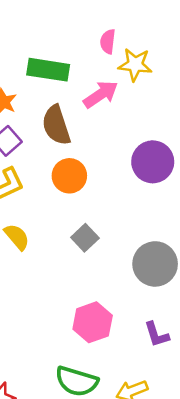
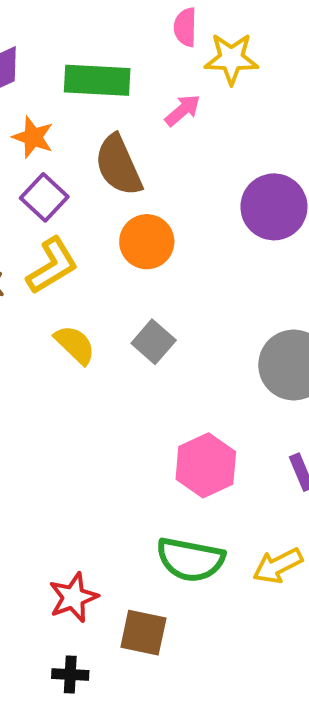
pink arrow: (101, 94) -> (183, 110), size x0.7
gray square: (85, 238) -> (154, 342), moved

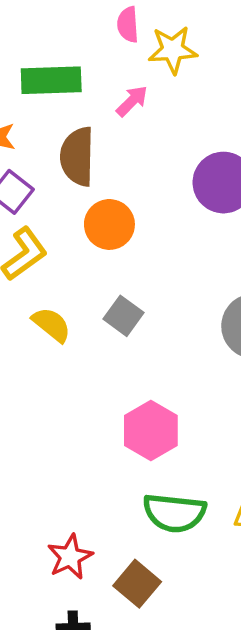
brown semicircle: (118, 165) -> (77, 157), turned 30
pink hexagon: (206, 465) -> (151, 431), moved
brown square: (143, 633) -> (137, 584), turned 33

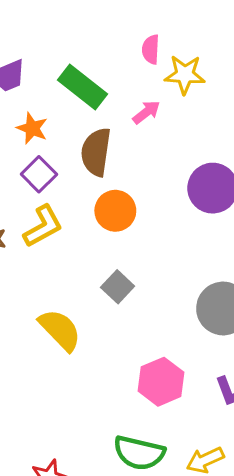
green rectangle: (51, 80) -> (82, 87), turned 33
yellow semicircle: (52, 325) -> (60, 330), moved, size x1.4
pink hexagon: (151, 431) -> (161, 382), moved

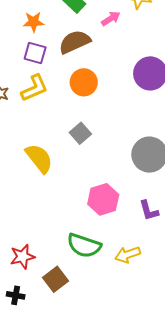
orange star: (32, 128) -> (34, 22), turned -30
brown semicircle: (96, 152) -> (75, 42), turned 52
purple square: (39, 174) -> (35, 53), turned -35

